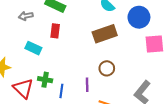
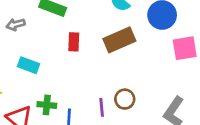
red rectangle: (55, 31) -> (74, 42), moved
brown circle: (107, 68) -> (125, 99), moved

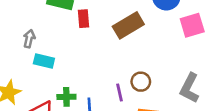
gray arrow: (16, 24) -> (29, 39), moved, turned 126
red rectangle: (74, 42) -> (83, 19), moved

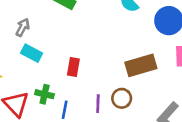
red rectangle: (83, 19) -> (73, 67), moved
brown rectangle: (128, 25) -> (141, 65), moved

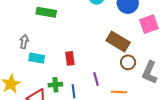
brown rectangle: (141, 65) -> (118, 42), turned 65
brown circle: (122, 98) -> (128, 62), moved

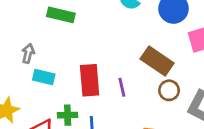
red rectangle: (70, 58) -> (90, 80), size x1.6
purple line: (96, 79) -> (122, 87), moved

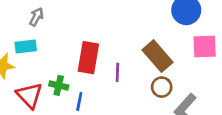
cyan rectangle: (44, 77) -> (26, 47), moved, turned -35

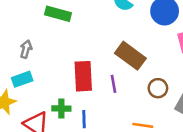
brown rectangle: (157, 56) -> (130, 56), moved

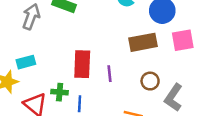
gray arrow: (26, 49) -> (31, 17), moved, size x1.5
brown rectangle: (130, 56) -> (143, 42), moved, turned -52

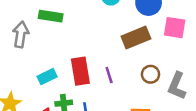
pink square: (183, 40) -> (175, 28), turned 30
cyan rectangle: (26, 62) -> (47, 77), moved

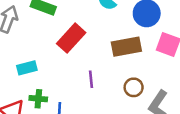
red rectangle: (80, 71) -> (71, 38), moved, turned 40

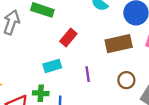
red rectangle: (71, 38) -> (68, 38), size x0.7
cyan rectangle: (27, 68) -> (52, 66), moved

